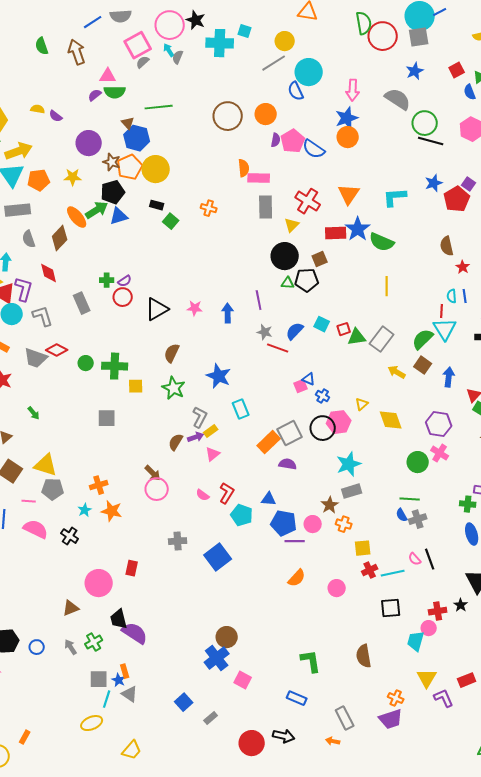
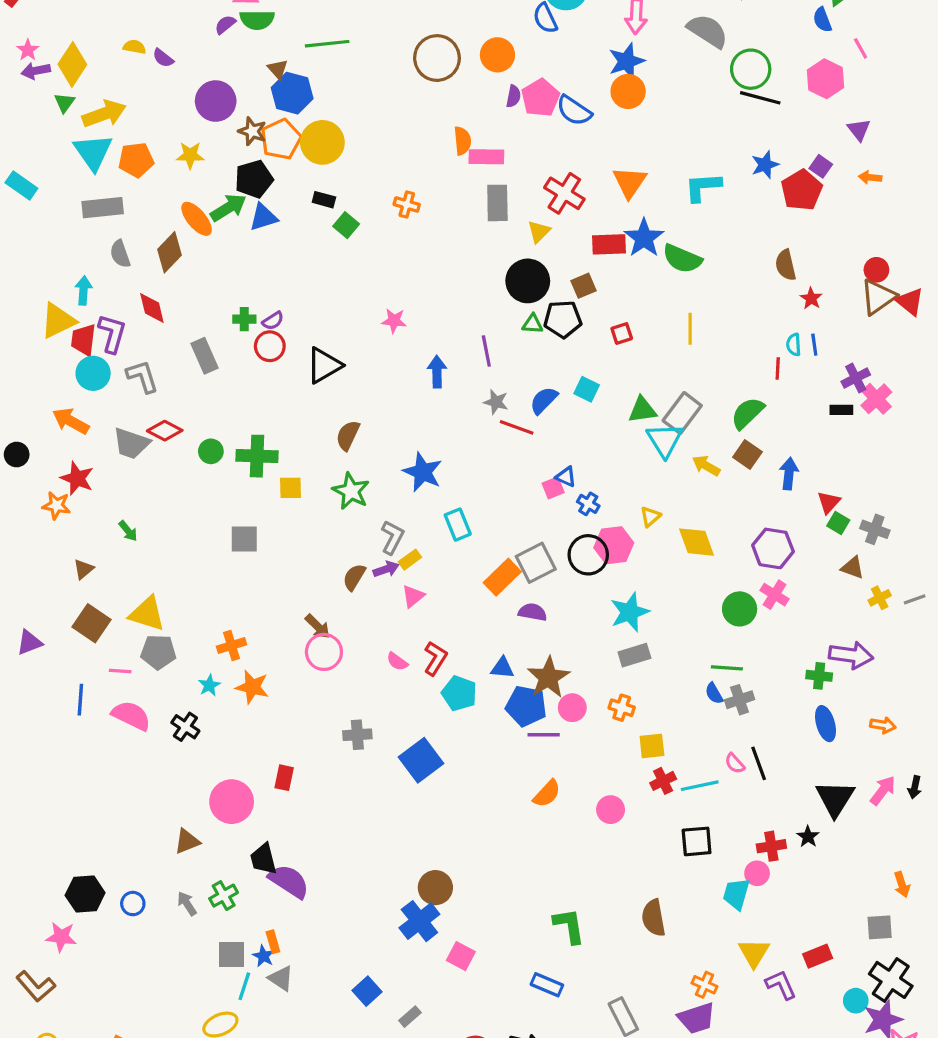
pink star: (195, 308) -> (394, 321), moved
red square: (344, 329) -> (622, 333), moved
cyan triangle: (445, 329) -> (665, 440), moved
brown star: (330, 505) -> (548, 677), moved, size x1.5

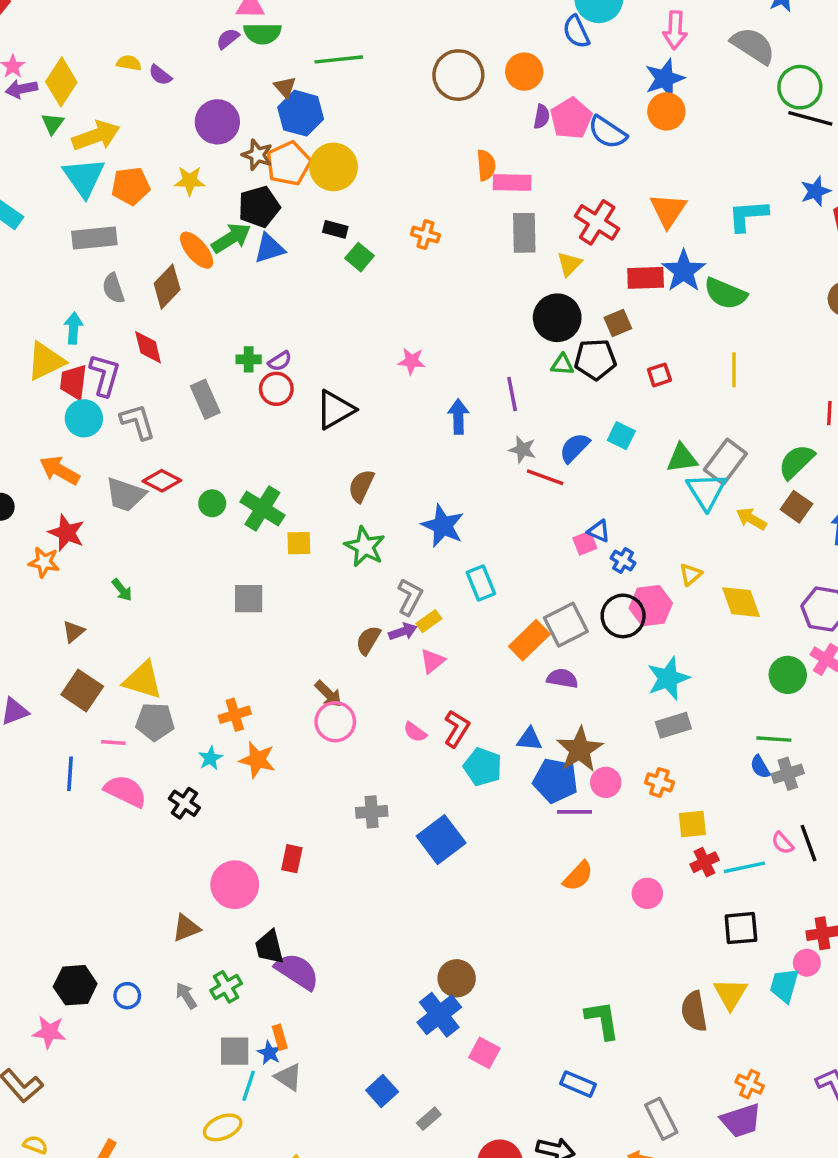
green cross: (257, 456) -> (262, 508), turned 30
yellow triangle: (754, 953) -> (731, 994), moved

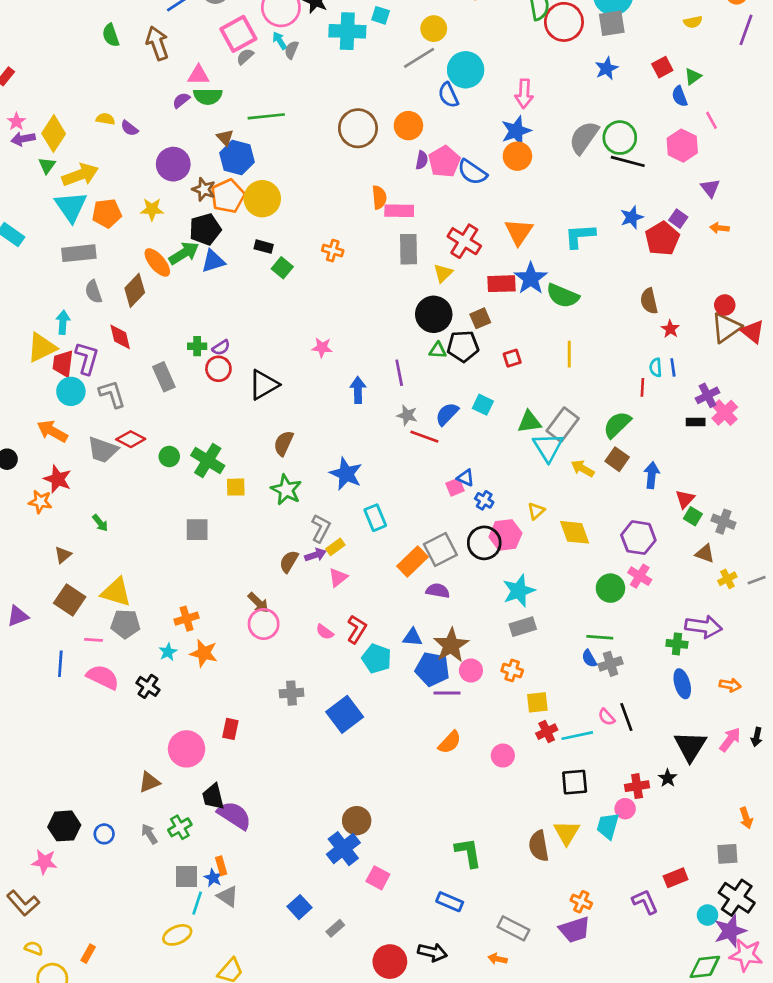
gray semicircle: (753, 46) -> (584, 138), moved, turned -88
gray rectangle: (661, 1119) -> (513, 928), turned -36

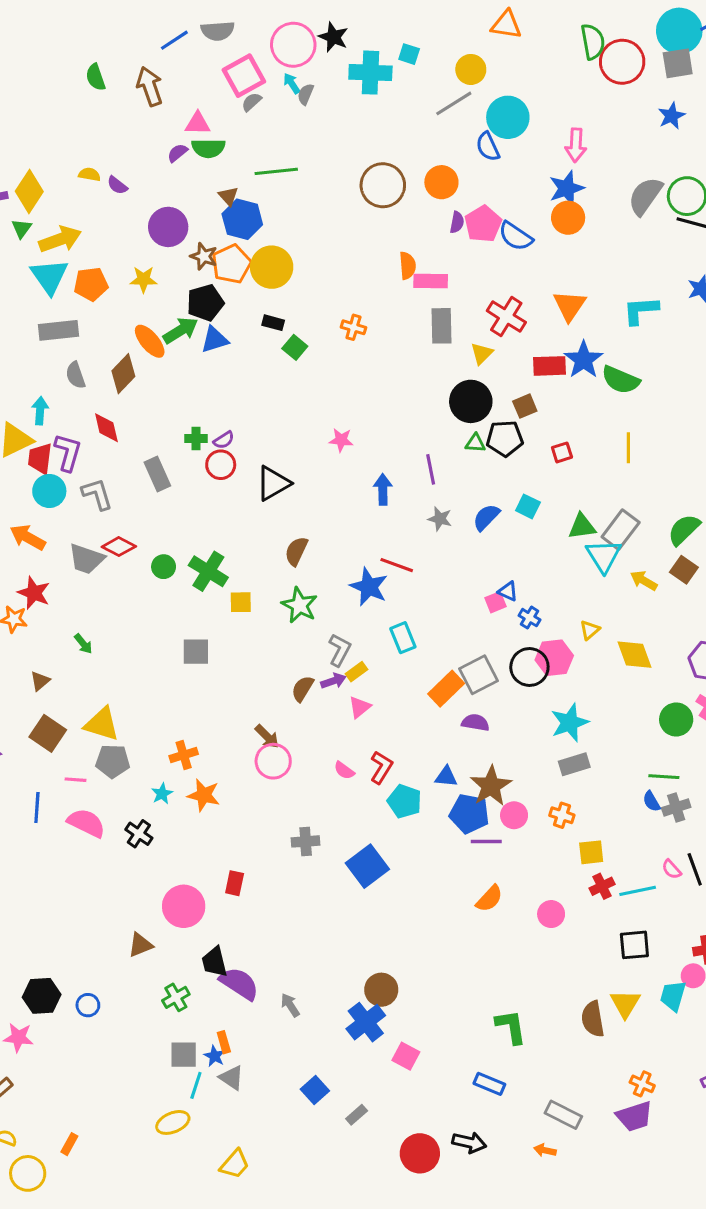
red line: (424, 437) -> (397, 565), moved
gray arrow: (149, 834) -> (290, 1005), moved

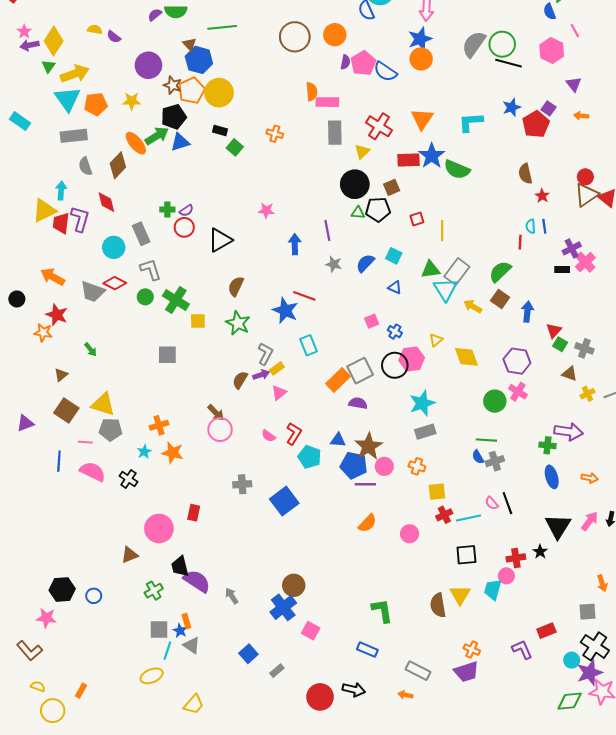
yellow line: (628, 448) -> (442, 231), moved
cyan circle: (49, 491) -> (114, 247), moved
gray L-shape: (97, 494) -> (151, 269), moved
blue triangle: (508, 591) -> (395, 287), moved

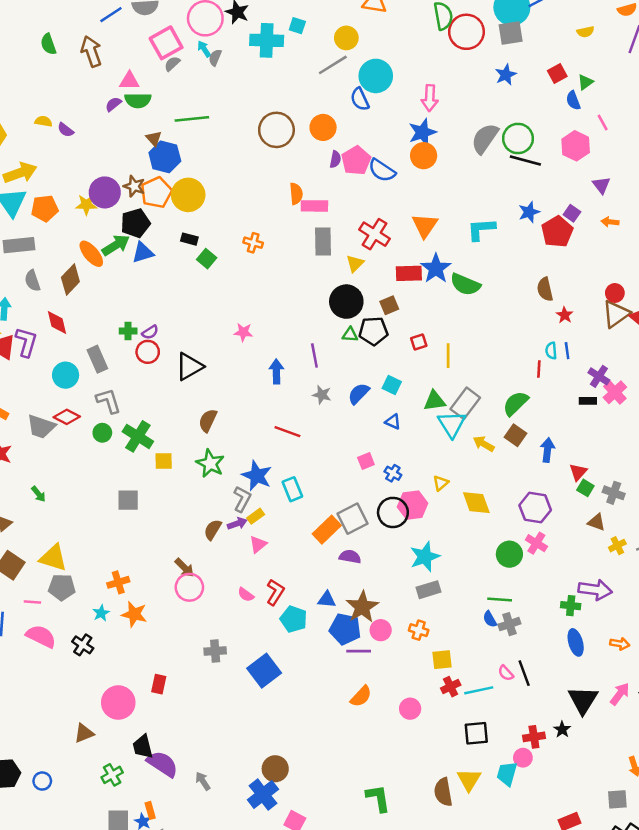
purple circle: (148, 65) -> (105, 192), moved
purple cross: (572, 248) -> (599, 376), turned -30
blue star: (285, 311) -> (257, 476), moved

